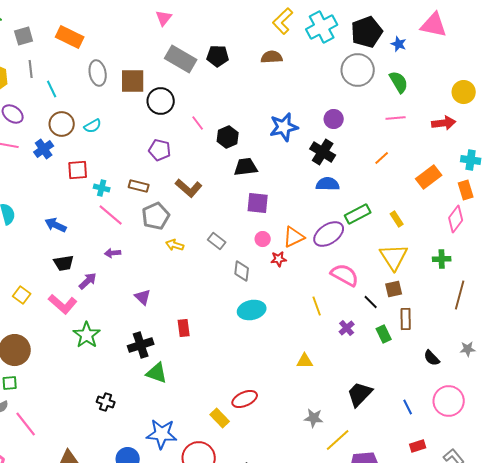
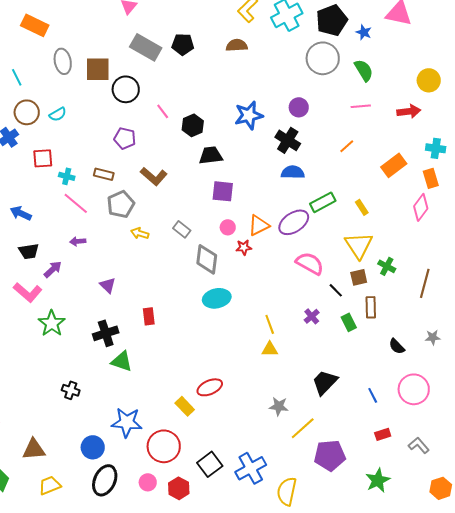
green cross: (442, 259) -> (387, 266), moved, turned 30
gray diamond: (242, 271) -> (207, 259), size x1.4
yellow line: (317, 306) -> (270, 324), moved

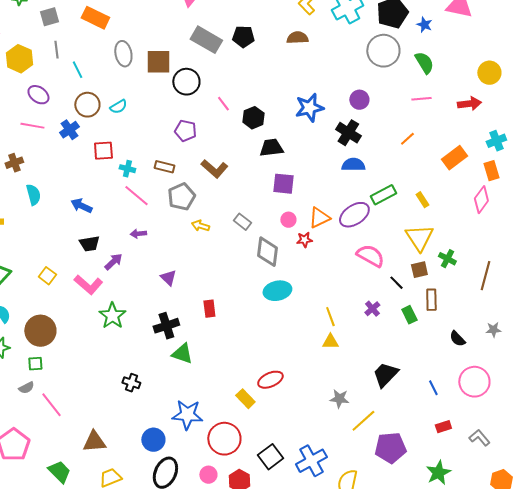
cyan cross: (436, 148) -> (496, 141), turned -30

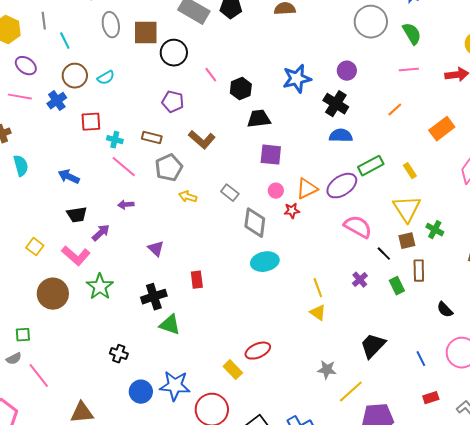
brown circle: (40, 331) -> (53, 294), moved
yellow triangle: (330, 342) -> (318, 313), turned 36
blue circle: (153, 440) -> (141, 392), moved

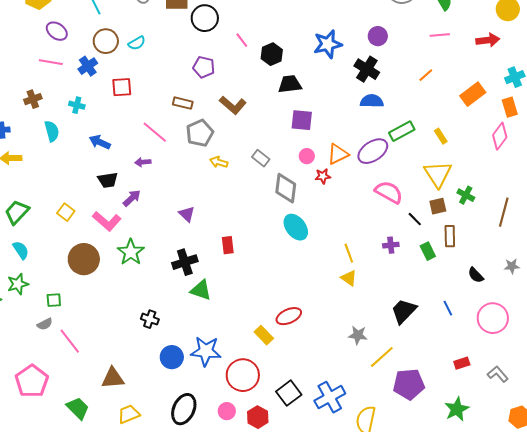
cyan cross: (115, 140) -> (77, 105), moved
purple arrow: (126, 205) -> (143, 162), moved
cyan ellipse: (265, 262) -> (296, 227), turned 64
purple cross: (360, 280) -> (391, 245), turned 35
blue line: (421, 359) -> (448, 308), moved

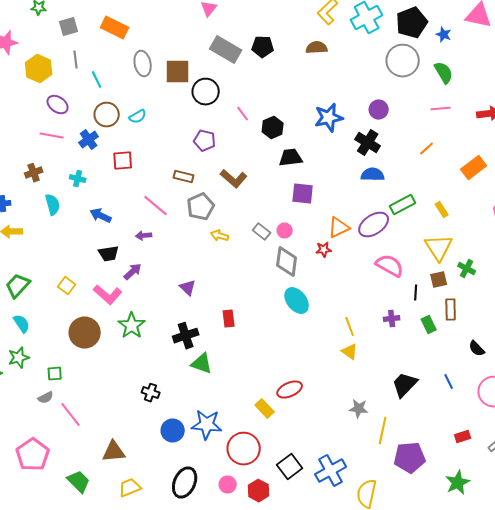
pink circle: (307, 156) -> (285, 231), moved
black line: (415, 219) -> (416, 293), turned 49
yellow line: (382, 357) -> (383, 431), turned -36

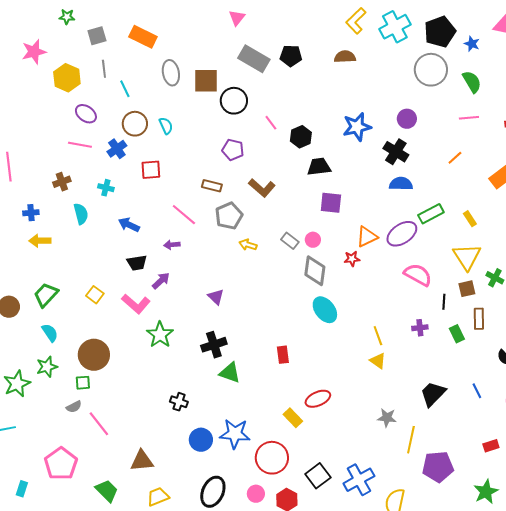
cyan semicircle: (138, 117) -> (166, 126), turned -84
red rectangle: (229, 319) -> (283, 355), moved
brown circle: (85, 333) -> (94, 355), moved

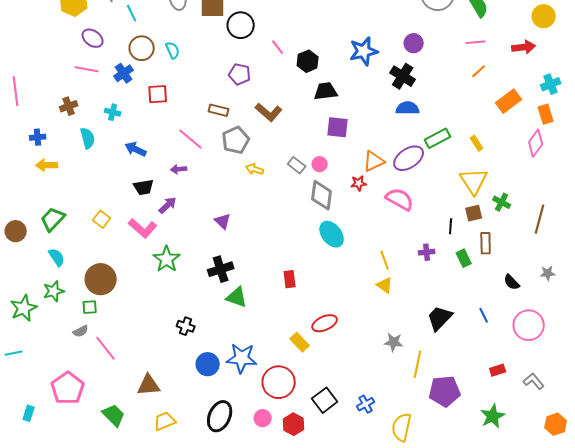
orange line: (455, 158) -> (479, 71), moved
pink semicircle: (418, 275) -> (400, 199), moved
blue cross: (359, 480) -> (366, 404), size x0.6

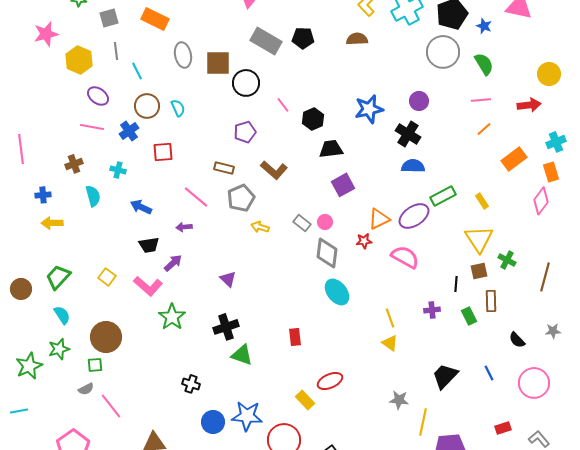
purple pentagon: (240, 74) -> (245, 132), turned -30
purple square: (338, 127) -> (343, 185), turned -35

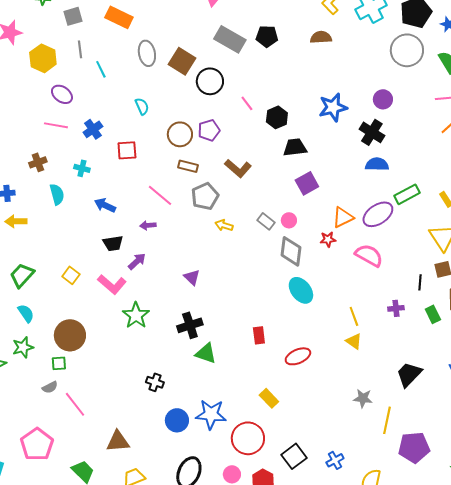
brown square: (218, 63) -> (182, 61), turned 32
brown circle: (147, 106) -> (180, 134), moved
red ellipse: (330, 381) -> (298, 356), moved

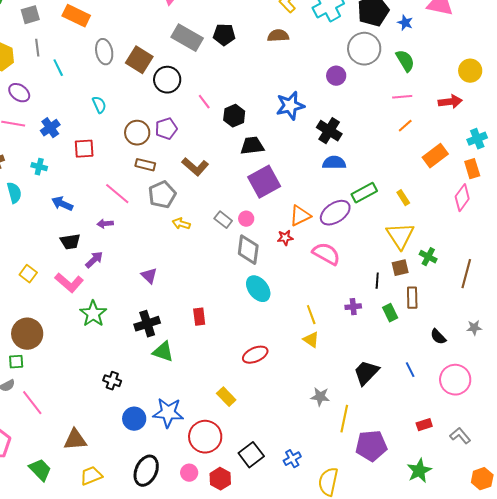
purple circle: (383, 99) -> (336, 76), moved
purple square: (307, 183) -> (264, 182), size x1.4
red rectangle: (259, 335) -> (199, 317), moved

